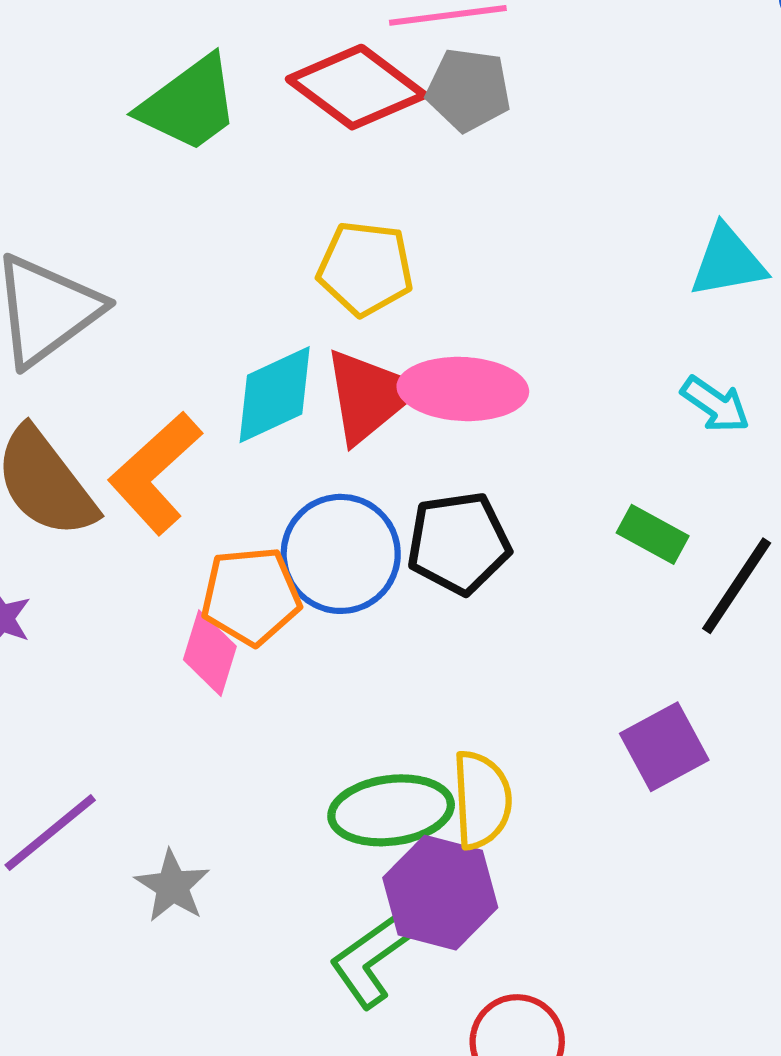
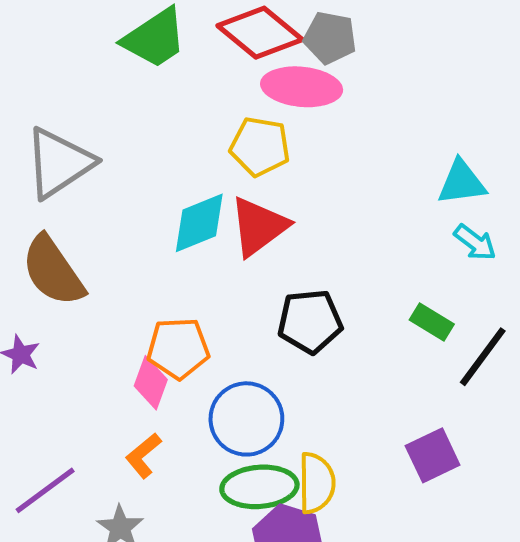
cyan triangle: (728, 262) -> (462, 182), moved
pink ellipse: (463, 389) -> (302, 87), moved
orange L-shape: (155, 473) -> (143, 456), moved, size x0.6
blue circle: (341, 554) -> (246, 419), moved

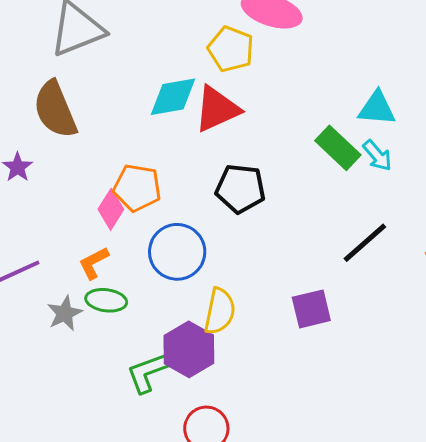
green rectangle: (432, 322) -> (338, 148), moved, size x1.4
green ellipse: (259, 487) -> (106, 300), moved, size x0.7

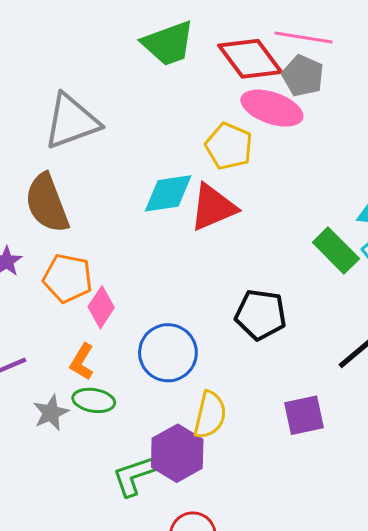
orange pentagon: (137, 188) -> (68, 278), moved
black pentagon: (240, 189) -> (261, 315), moved
orange L-shape: (94, 263) -> (82, 362), turned -33

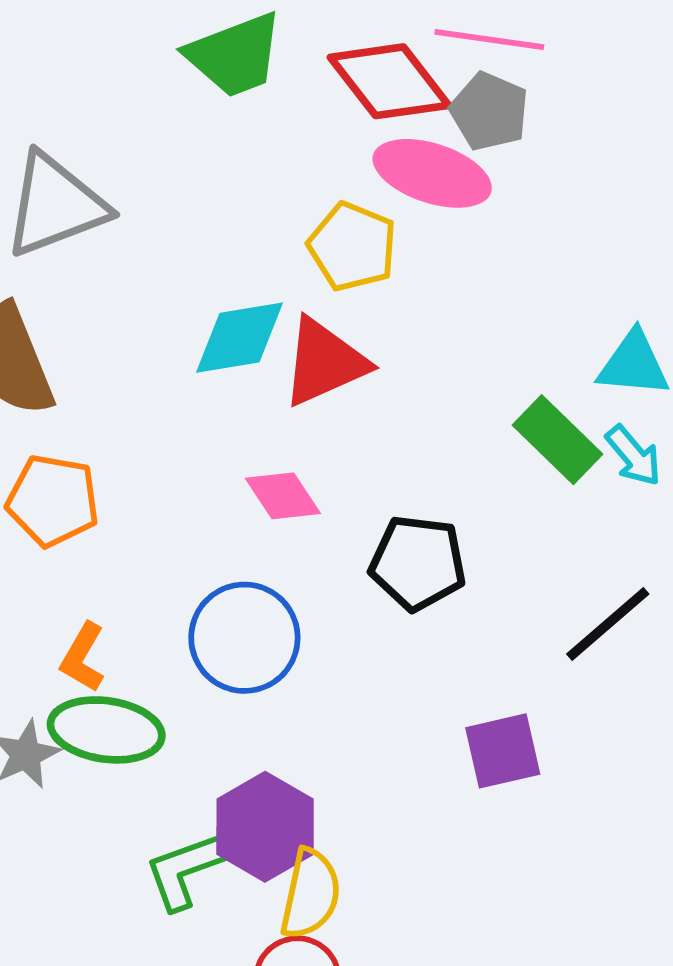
pink diamond: (101, 307) -> (283, 496), moved, turned -66
green ellipse: (94, 400) -> (106, 730), size x1.4
yellow semicircle: (210, 415) -> (310, 894), moved

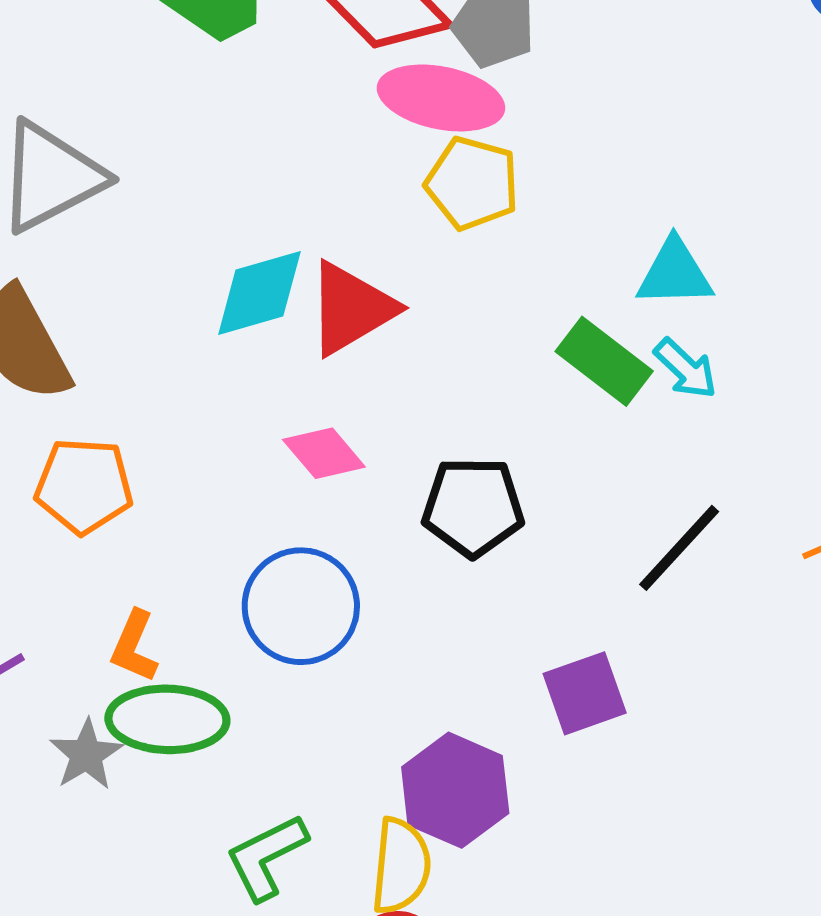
yellow pentagon: (352, 247) -> (472, 183), moved
purple hexagon: (265, 827) -> (455, 790), moved

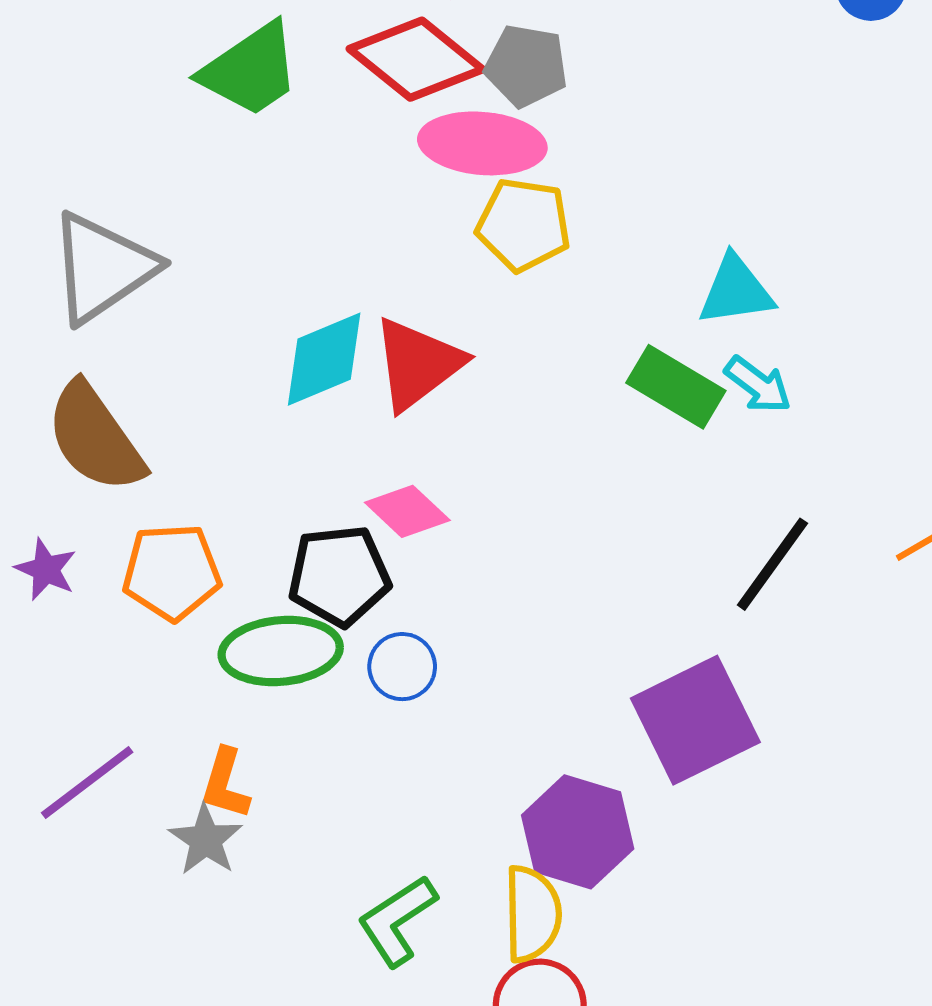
black pentagon: (473, 507) -> (339, 576), moved
blue circle: (301, 606) -> (402, 667), size x0.6
orange L-shape: (134, 646) -> (225, 784), moved
purple square: (585, 693) -> (695, 720), size x1.5
green ellipse: (167, 719) -> (281, 651), moved

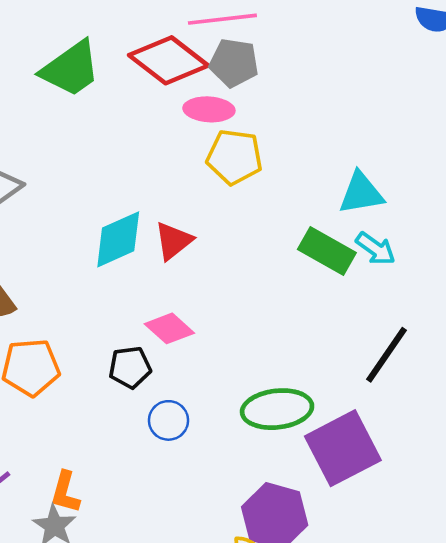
pink ellipse: (482, 143) -> (209, 109), size x0.7
red triangle: (417, 364) -> (173, 241), size x0.7
black pentagon: (339, 576) -> (130, 367), size x0.7
green ellipse: (281, 651) -> (277, 409), moved

